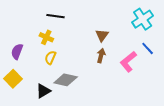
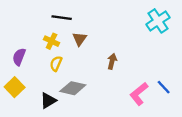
brown triangle: (102, 35) -> (80, 39), moved
blue line: (148, 48) -> (164, 87), moved
pink L-shape: (128, 62) -> (139, 94), moved

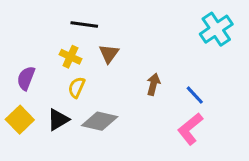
blue line: (164, 87) -> (195, 95), moved
black triangle: (48, 101) -> (58, 120), moved

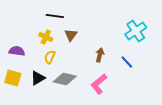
cyan cross: (216, 29) -> (136, 31), moved
purple semicircle: (26, 78) -> (17, 51), turned 77
yellow square: (20, 120) -> (13, 78), turned -30
pink L-shape: (190, 129) -> (99, 84), moved

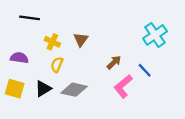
black line: (55, 16) -> (30, 18), moved
brown arrow: (100, 55) -> (114, 62), turned 32
pink L-shape: (99, 84) -> (123, 86), moved

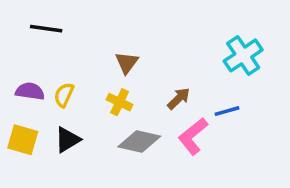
yellow cross: (52, 42) -> (120, 102), moved
yellow semicircle: (57, 65) -> (64, 95), moved
blue line: (145, 70) -> (227, 111), turned -63
gray diamond: (74, 90) -> (139, 141), moved

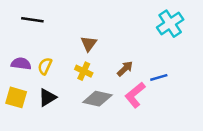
cyan cross: (243, 55) -> (170, 24), moved

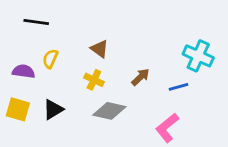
cyan cross: (170, 24) -> (198, 56), moved, turned -32
brown triangle: (89, 44) -> (100, 49), turned -30
yellow semicircle: (45, 66) -> (50, 59), moved
pink L-shape: (135, 95) -> (167, 128), moved

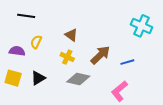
cyan cross: (198, 56) -> (141, 26), moved
brown arrow: (140, 77) -> (100, 55), size x1.5

